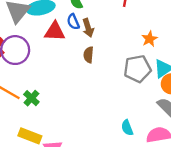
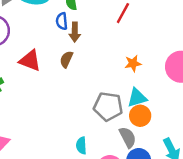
red triangle: (55, 31) -> (30, 61), moved
gray pentagon: (137, 69) -> (108, 106), moved

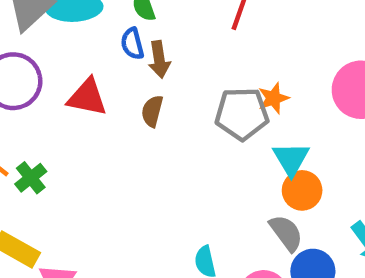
red triangle: (30, 61) -> (87, 97), moved
cyan triangle: (137, 98) -> (291, 159), turned -35
gray pentagon: (108, 106) -> (242, 114), moved

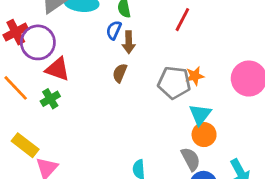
blue semicircle: (132, 44) -> (114, 30), turned 30
red triangle: (87, 97) -> (58, 69), moved
green cross: (31, 178) -> (50, 99), moved

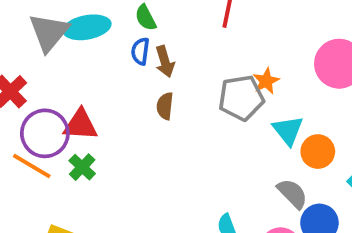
purple circle: (38, 42) -> (45, 133), moved
orange circle: (204, 135) -> (318, 152), moved

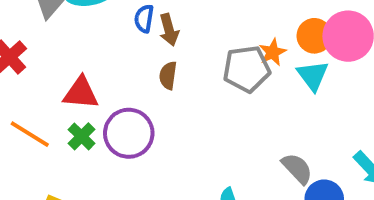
cyan triangle: (288, 130) -> (313, 76), moved
purple circle: (45, 133) -> (129, 133), moved
orange circle: (318, 152) -> (314, 36), moved

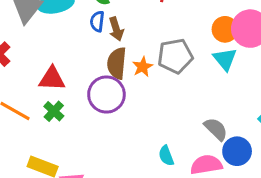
orange star: (273, 52) -> (143, 67), moved
brown semicircle: (168, 75) -> (117, 63), size x1.5
purple circle: (129, 133) -> (106, 95), moved

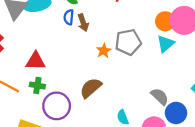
cyan triangle: (225, 59) -> (166, 44), turned 30
brown semicircle: (117, 63) -> (91, 88), moved, turned 45
purple circle: (106, 95) -> (57, 106), moved
green cross: (54, 111) -> (37, 85), turned -32

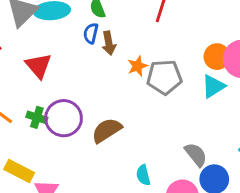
orange star: (104, 51) -> (137, 66), moved
red triangle: (36, 61) -> (39, 66), moved, turned 40
purple circle: (57, 106) -> (64, 118), moved

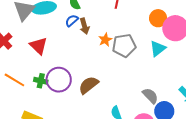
blue semicircle: (91, 33) -> (72, 21), turned 40
orange circle: (217, 57) -> (158, 18), moved

